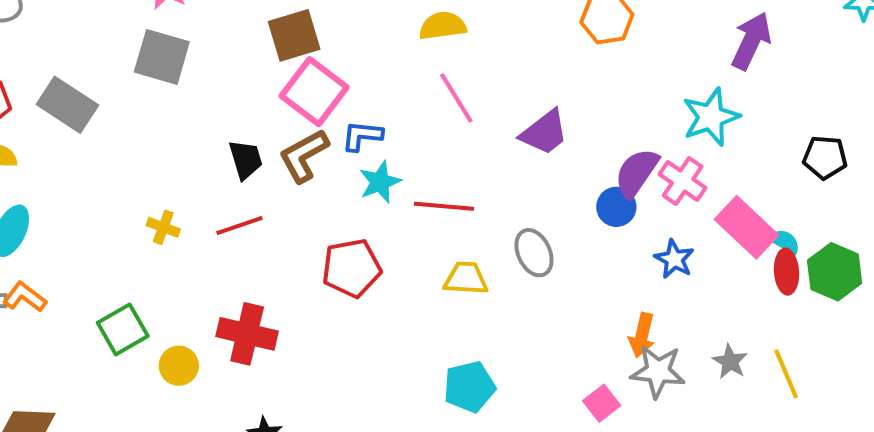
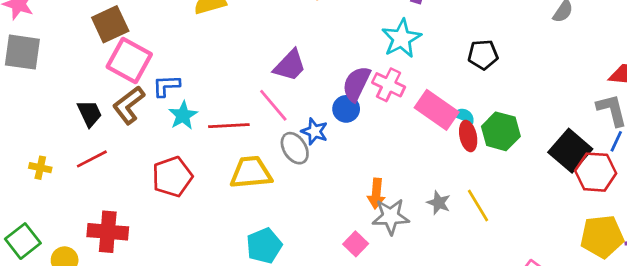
pink line: (456, 98) -> (273, 105), moved
blue star: (674, 259) -> (315, 131), moved
yellow trapezoid: (466, 278) -> (251, 172), size x1.4

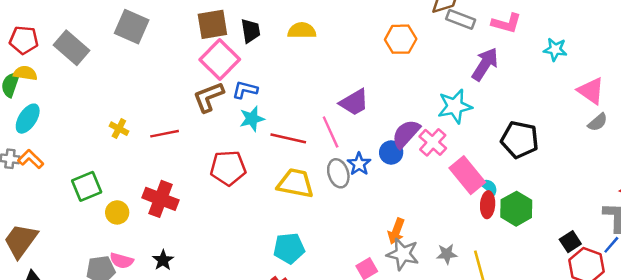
black pentagon: (483, 55) -> (520, 140), size x1.4
black trapezoid: (90, 113) -> (251, 31), moved
black square: (570, 151) -> (570, 242), size x0.6
gray star: (439, 203) -> (447, 254), turned 30

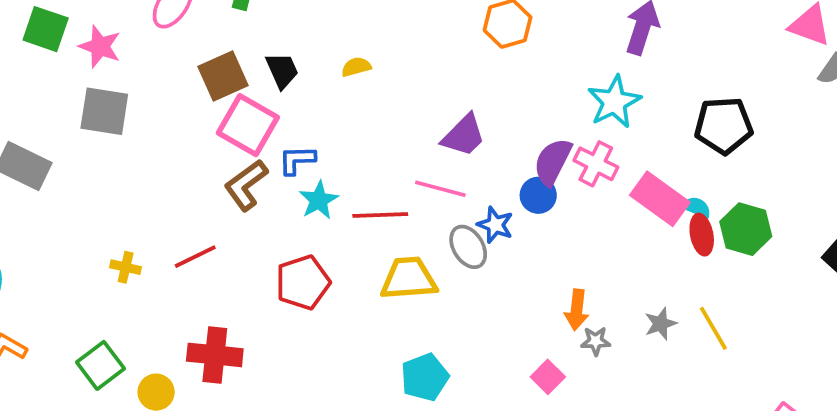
yellow semicircle: (302, 31) -> (356, 67), moved, size x0.7
pink line: (331, 132) -> (440, 189), turned -36
gray star: (403, 254) -> (596, 341), size x0.6

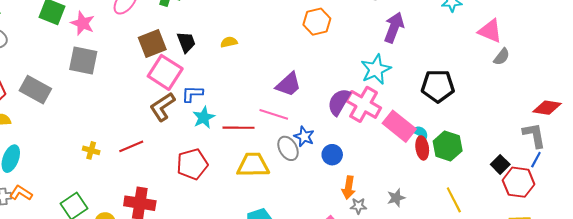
pink cross: (596, 164) -> (364, 104), size x1.4
blue circle: (538, 195) -> (332, 155), moved
yellow line: (713, 328) -> (454, 200), moved

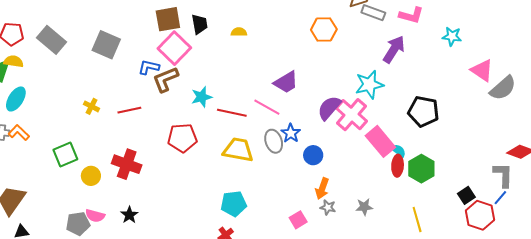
gray semicircle: (502, 57) -> (503, 88), moved, size x1.6
gray square: (83, 60) -> (106, 45), moved
blue L-shape: (192, 94) -> (149, 67), moved

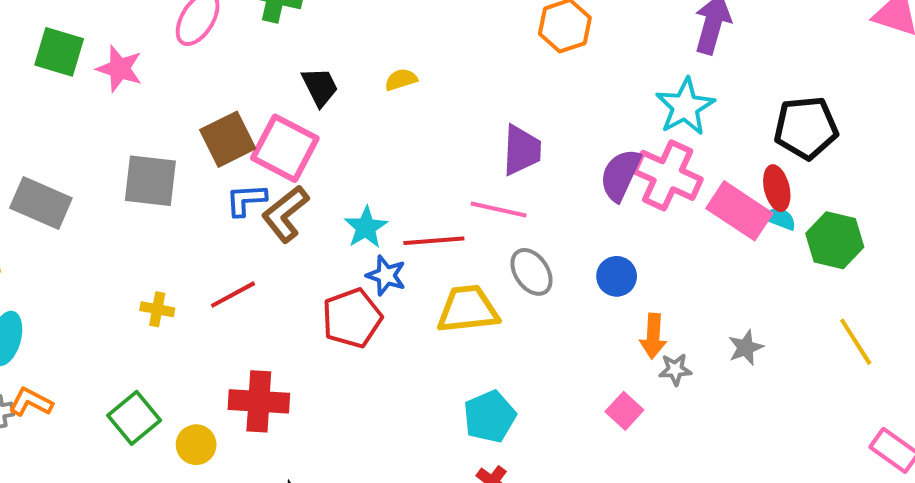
brown square: (168, 19) -> (228, 139), moved
purple trapezoid: (286, 82) -> (522, 150), turned -40
blue star: (291, 133) -> (386, 275), moved
red ellipse: (398, 166) -> (777, 188), moved

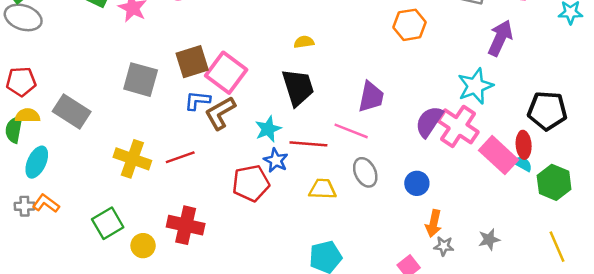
black trapezoid: (320, 87) -> (298, 87), moved, size x1.5
gray rectangle: (41, 203) -> (72, 111), moved
yellow cross: (157, 309) -> (132, 159), size x1.8
yellow trapezoid: (468, 309) -> (323, 189), size x0.7

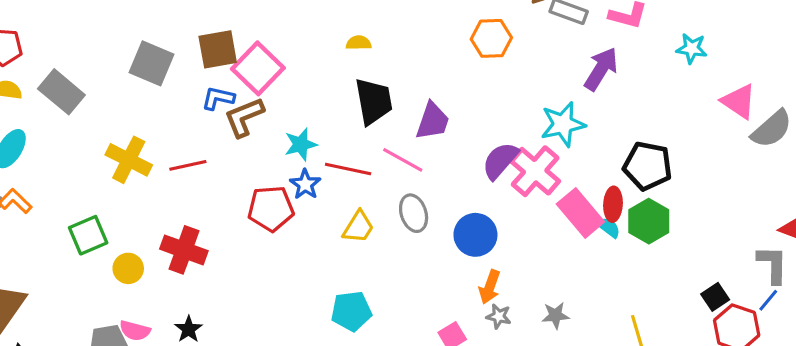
black trapezoid: (298, 87) -> (374, 101), moved
green hexagon: (554, 182) -> (649, 221), moved
blue circle: (417, 183) -> (475, 235), size x1.4
yellow trapezoid: (323, 189) -> (358, 227), turned 112

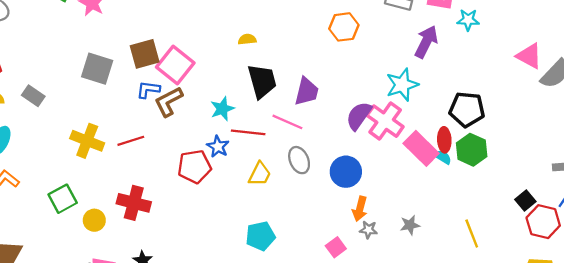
cyan star: (692, 48) -> (468, 20), moved
gray rectangle: (61, 92) -> (33, 96), size x0.7
cyan star: (301, 144) -> (222, 109), moved

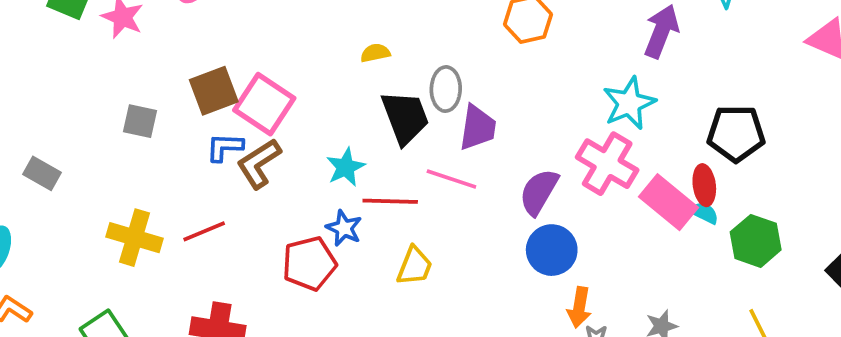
gray square: (97, 69) -> (140, 121), size x0.7
purple semicircle: (359, 116) -> (539, 192), moved
green hexagon: (472, 150) -> (756, 241), moved
gray ellipse: (299, 160) -> (446, 89), moved, turned 30

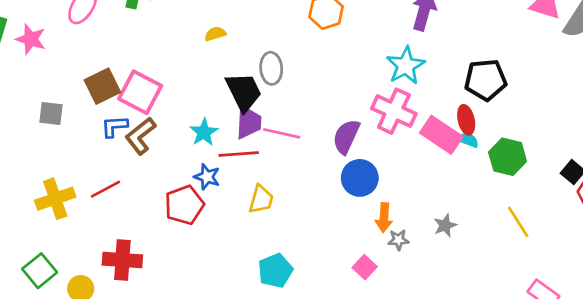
yellow semicircle: (375, 53) -> (215, 34), moved
purple trapezoid: (478, 128) -> (249, 122), moved
yellow cross: (134, 238) -> (55, 199), turned -30

